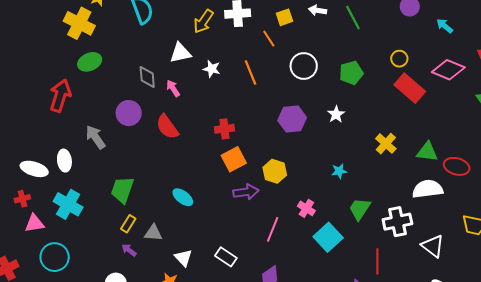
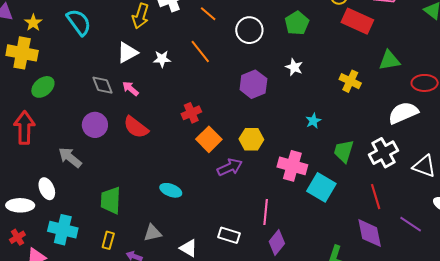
green triangle: (427, 152) -> (389, 60), moved
pink cross: (306, 208) -> (292, 166), size x1.6
yellow rectangle: (128, 224) -> (108, 240), moved
pink line: (273, 229) -> (266, 212), moved

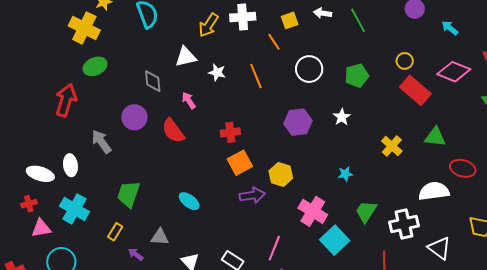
pink arrow: (130, 89) -> (189, 100), moved

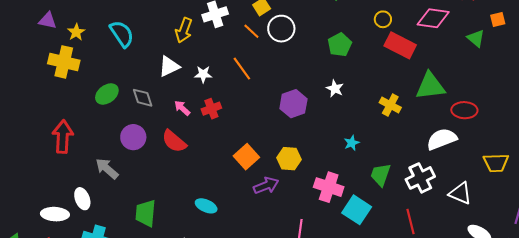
green ellipse: (95, 66) -> (107, 94), moved
white circle: (309, 69) -> (281, 29), moved
red cross: (230, 132) -> (211, 109), moved
green triangle: (435, 137) -> (430, 86), size x1.4

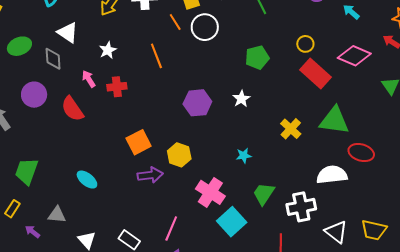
white triangle: (169, 66) -> (68, 33), moved, turned 45
white star: (203, 74) -> (108, 50), moved, turned 30
yellow trapezoid: (496, 163) -> (374, 230), moved

